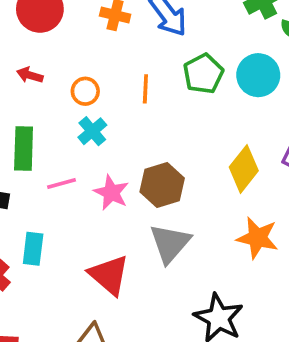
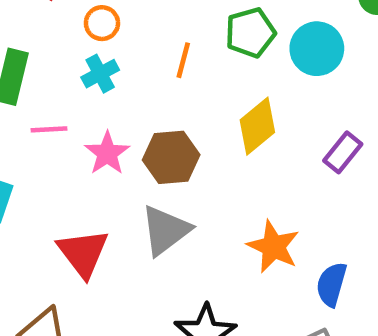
orange line: (145, 89) -> (183, 60), moved
yellow diamond: (244, 169) -> (257, 126), moved

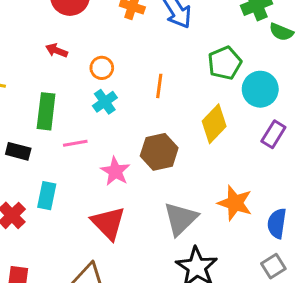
green pentagon: (250, 33) -> (225, 63), moved
cyan circle: (317, 49) -> (260, 89), moved
pink star: (107, 153) -> (115, 171), moved
gray triangle: (165, 230) -> (181, 219), moved

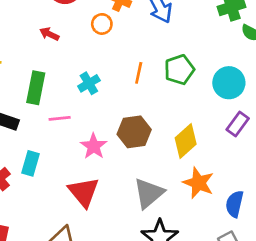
green pentagon: (225, 63) -> (179, 70), moved
orange circle: (102, 68) -> (102, 24), moved
yellow diamond: (214, 124) -> (186, 141), moved

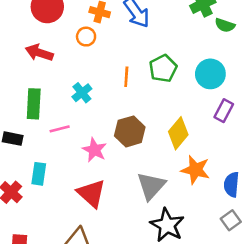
red arrow: (49, 34) -> (39, 53), size x1.5

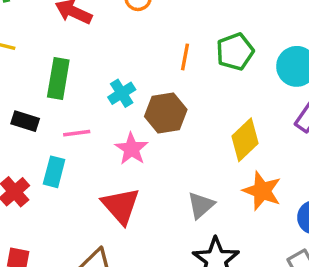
cyan cross: (82, 93) -> (122, 93), moved
pink line: (60, 129) -> (77, 133), moved
brown hexagon: (130, 131) -> (166, 113), moved
gray triangle: (151, 186) -> (201, 205), size x0.7

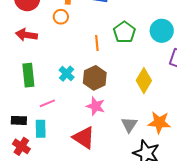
black rectangle: (25, 121) -> (19, 120), moved
pink star: (131, 149) -> (96, 106), moved
orange star: (262, 191) -> (159, 123), moved

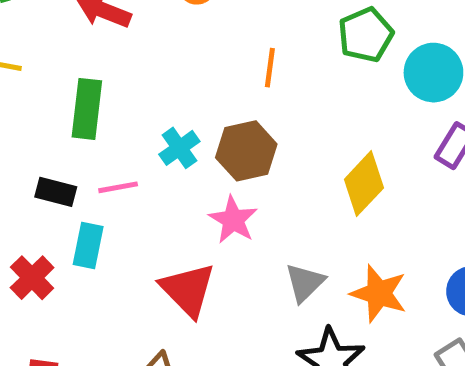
green pentagon: (124, 32) -> (366, 35), moved
cyan cross: (67, 74) -> (179, 148), moved
black rectangle: (19, 120) -> (56, 192), moved

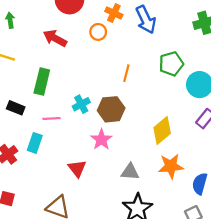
black rectangle: (56, 192) -> (16, 108), moved
gray triangle: (305, 283) -> (130, 172), turned 42
red triangle: (188, 290) -> (77, 168), size x0.7
orange star: (379, 293) -> (171, 166), moved, turned -30

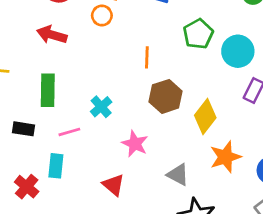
brown hexagon: (111, 109) -> (166, 96), moved
gray triangle: (130, 172) -> (178, 175), turned 36

